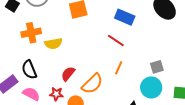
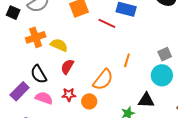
red line: (116, 41) -> (107, 23), moved
yellow semicircle: (53, 44) -> (59, 45), turned -138
red semicircle: (68, 74) -> (67, 67), moved

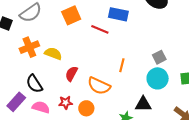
red semicircle: (67, 67) -> (71, 74), moved
orange semicircle: (103, 80) -> (99, 86), turned 80

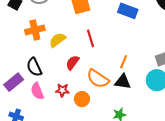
red line: (100, 29) -> (91, 38), moved, turned 42
yellow semicircle: (53, 54) -> (57, 40), turned -66
black triangle: (143, 104) -> (123, 82), moved
pink semicircle: (41, 107) -> (37, 91), turned -138

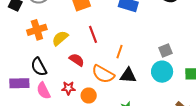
orange line: (124, 62) -> (119, 52), moved
red semicircle: (72, 63) -> (77, 60), turned 91
purple rectangle: (14, 82) -> (19, 83), turned 42

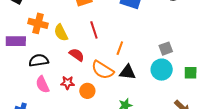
orange cross: (37, 30) -> (38, 23), turned 30
yellow semicircle: (60, 38) -> (61, 33), turned -78
black semicircle: (39, 67) -> (39, 60), turned 108
purple rectangle: (19, 83) -> (16, 41), moved

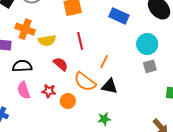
yellow semicircle: (61, 33) -> (47, 41), turned -78
cyan circle: (162, 70) -> (147, 44), moved

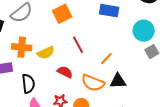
orange line: (104, 62) -> (106, 59), turned 32
black semicircle: (22, 66) -> (28, 84), turned 102

